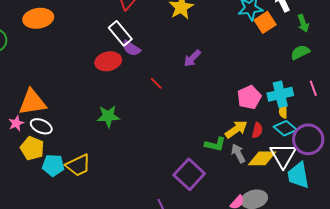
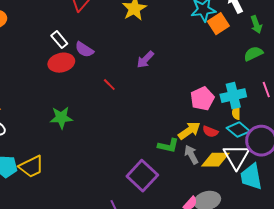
white rectangle: (120, 33) -> (59, 40), moved, size x0.7
red semicircle: (257, 130) -> (210, 132), turned 98

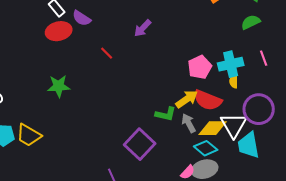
cyan diamond: (238, 130) -> (206, 148), moved
red semicircle: (210, 132) -> (208, 100), size x1.8
yellow trapezoid: (31, 167) -> (29, 135), turned 56

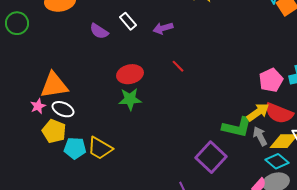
purple semicircle: (82, 18) -> (99, 31), moved
purple arrow: (143, 28) -> (163, 28), moved, turned 30
red ellipse: (59, 31) -> (130, 74), moved
green L-shape: (166, 114) -> (237, 127), size x1.4

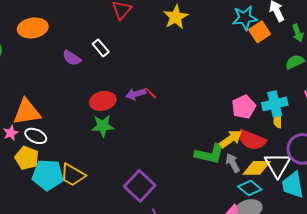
purple arrow: (163, 28) -> (136, 94), moved
cyan pentagon: (75, 148) -> (48, 175), size x1.4
purple square: (211, 157) -> (140, 186), moved

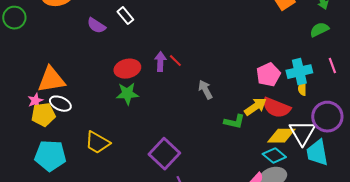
purple arrow: (136, 94) -> (160, 62), turned 108
green L-shape: (210, 154) -> (234, 122), size x0.7
yellow pentagon: (27, 158) -> (43, 115), moved, turned -30
gray arrow: (233, 163) -> (205, 90), moved
cyan pentagon: (48, 175) -> (50, 156), moved

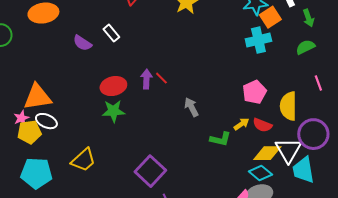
cyan cross: (299, 72) -> (258, 40), moved
yellow semicircle: (302, 89) -> (288, 106), size x2.0
yellow arrow: (255, 107) -> (241, 124), size x0.7
red semicircle: (276, 108) -> (262, 125), size x0.7
yellow trapezoid: (97, 143) -> (83, 160), turned -72

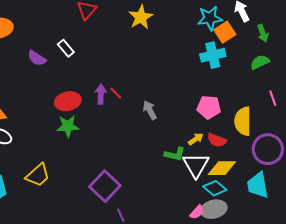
pink pentagon: (254, 92) -> (209, 107), turned 30
gray arrow: (191, 107) -> (150, 110), moved
white triangle: (288, 150) -> (196, 165), moved

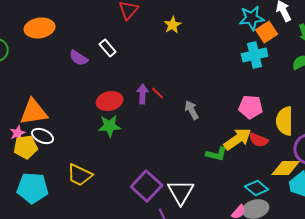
yellow star: (141, 17) -> (173, 25), moved, size x0.7
yellow arrow: (196, 139) -> (238, 139), size x1.8
white triangle: (196, 165) -> (181, 192), moved
yellow diamond: (222, 168) -> (286, 168), moved
yellow trapezoid: (38, 175) -> (80, 175), turned 68

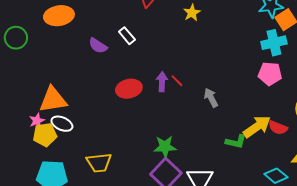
pink pentagon: (251, 107) -> (270, 74), moved
green star: (110, 126) -> (165, 147), moved
yellow trapezoid: (80, 175) -> (99, 163), turned -32

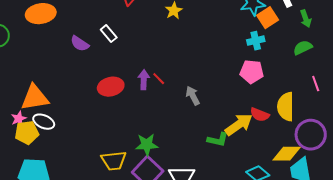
cyan cross: (274, 43) -> (256, 41), size x0.7
red semicircle: (278, 128) -> (260, 115), moved
yellow trapezoid: (99, 163) -> (114, 161), moved

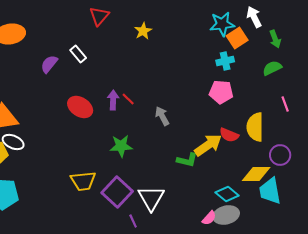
purple semicircle: (80, 44) -> (49, 64), turned 96
red ellipse: (111, 87) -> (80, 107), turned 45
purple circle: (311, 135) -> (280, 155), size x0.7
green star: (147, 145) -> (121, 146), moved

